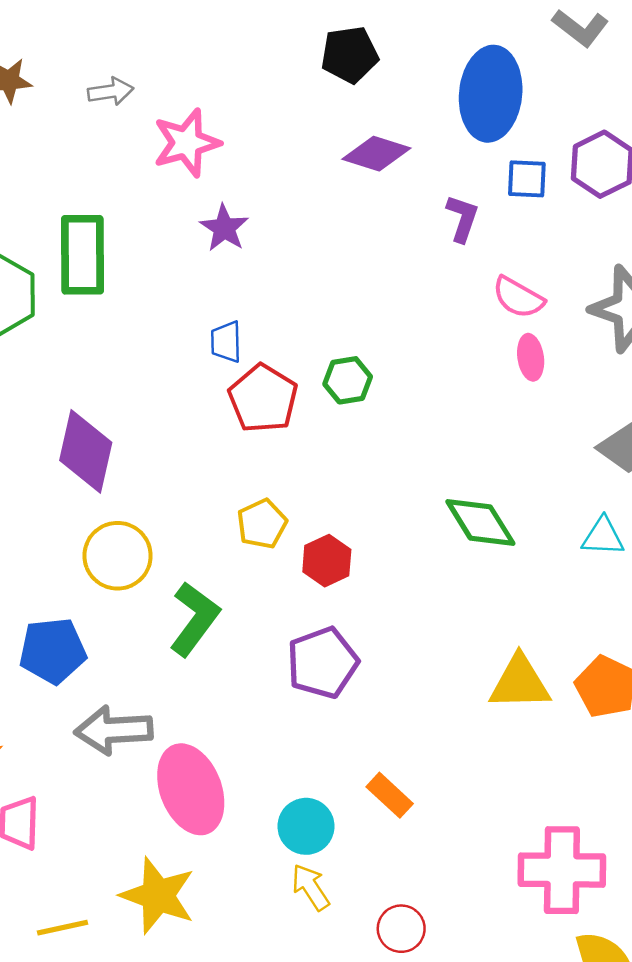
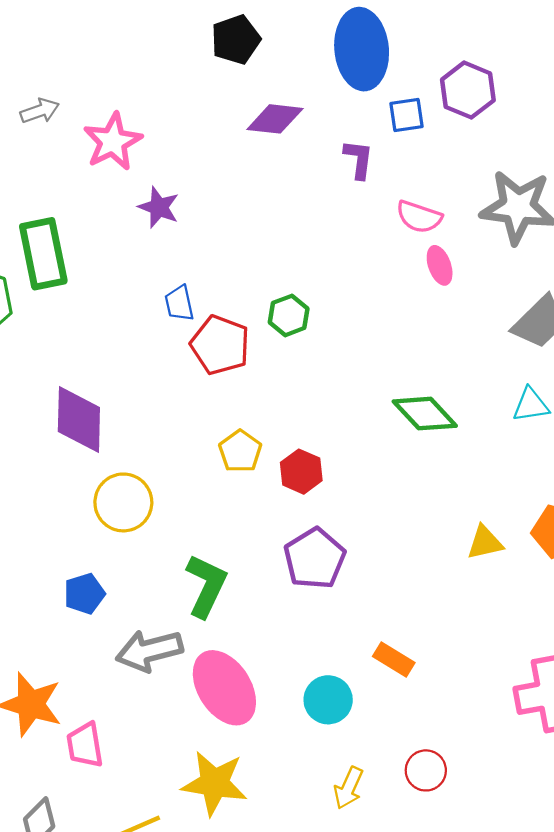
green L-shape: (195, 619) -> (206, 586), moved
blue pentagon: (53, 651) -> (84, 594), size x0.7
yellow triangle: (520, 683) -> (485, 543), size x0.7
yellow arrow: (311, 887) -> (349, 788), moved, turned -111

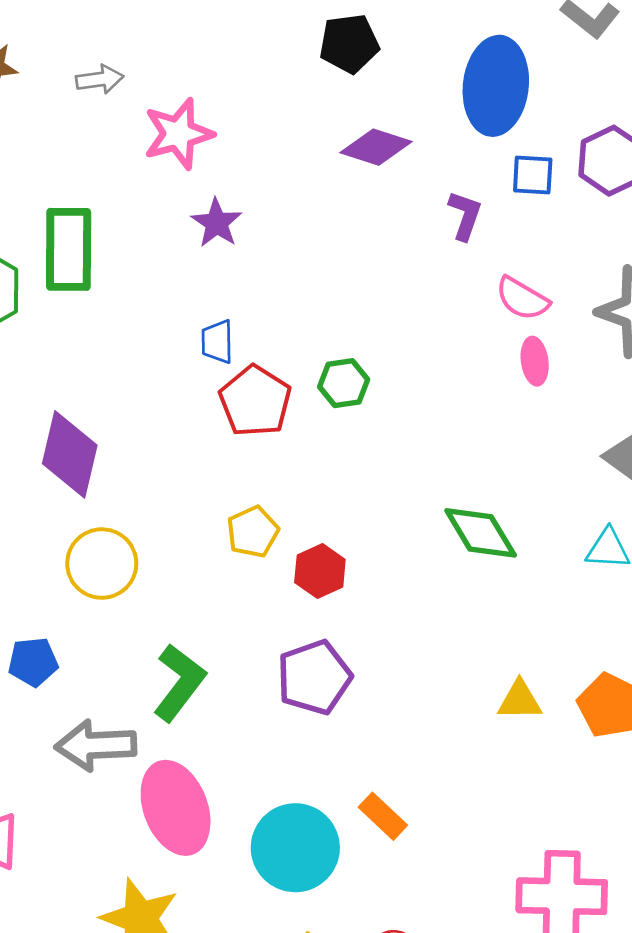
cyan circle: (328, 700) -> (295, 848), size x1.5

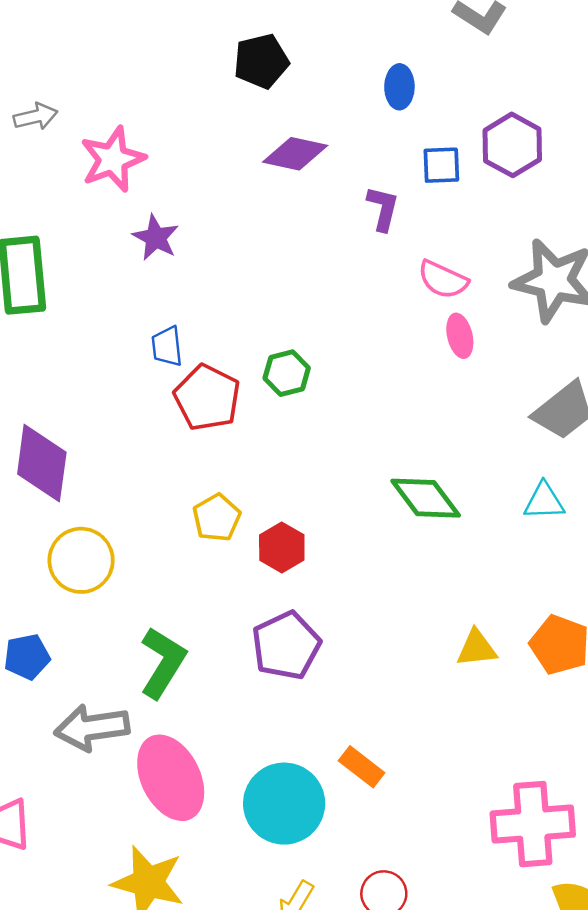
blue ellipse: (496, 86) -> (399, 87), size x0.5

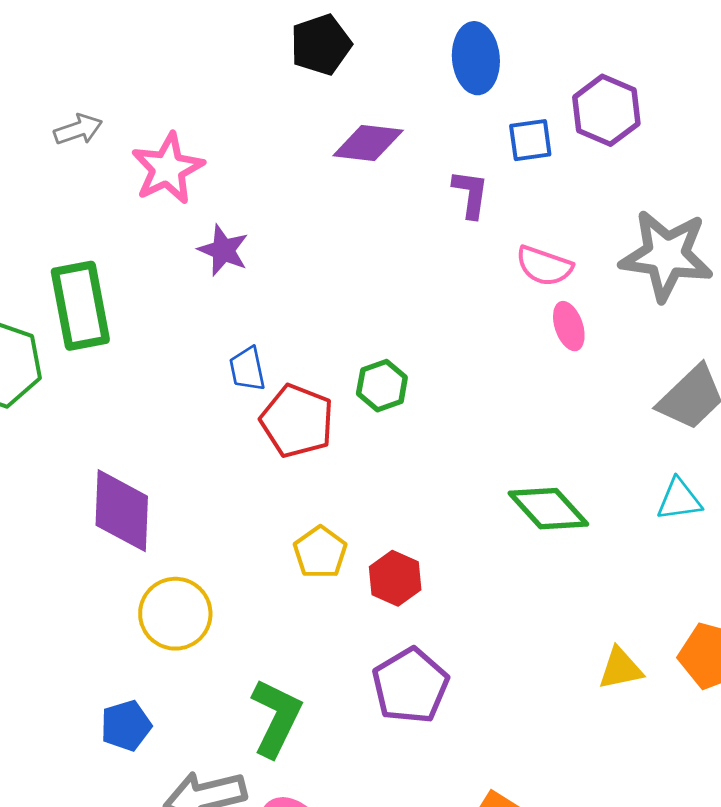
blue ellipse: (399, 87) -> (476, 58), size x1.4

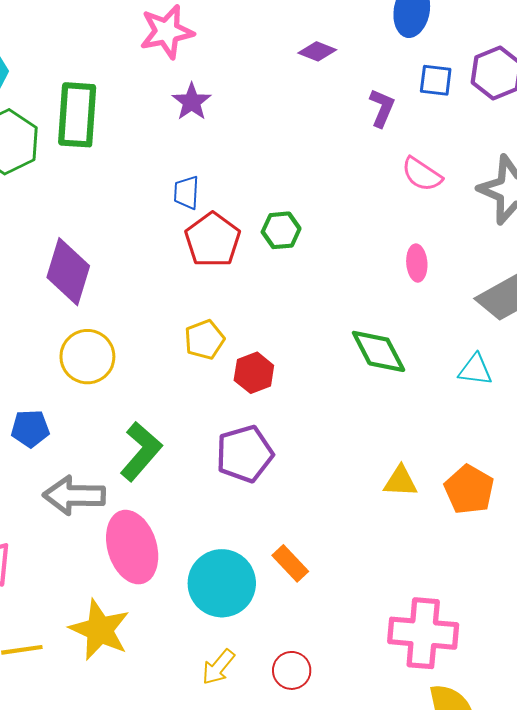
purple diamond: (368, 143) -> (317, 51), size x0.7
pink ellipse: (569, 326) -> (417, 263), moved

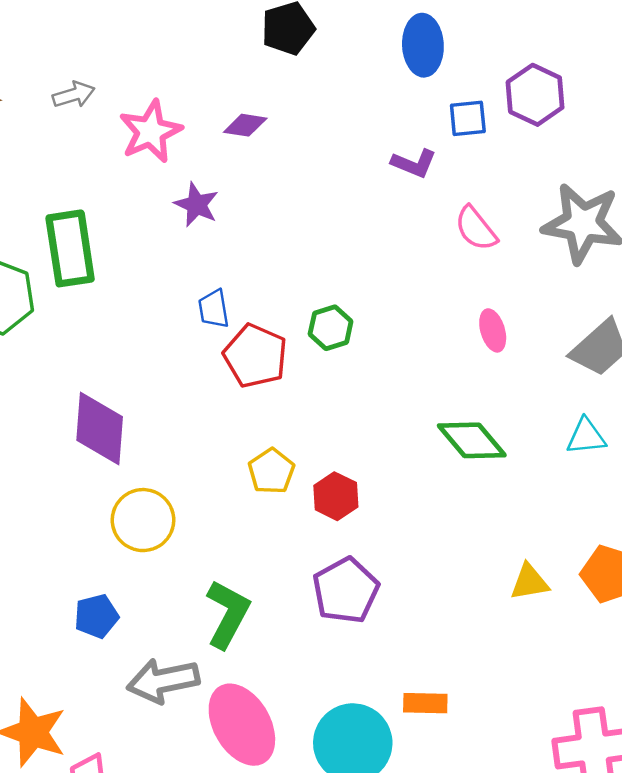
purple diamond: (317, 51) -> (245, 125), moved
purple L-shape: (382, 108) -> (414, 163), turned 102
pink semicircle: (422, 174) -> (476, 229), turned 30
orange rectangle: (290, 563) -> (425, 703), turned -33

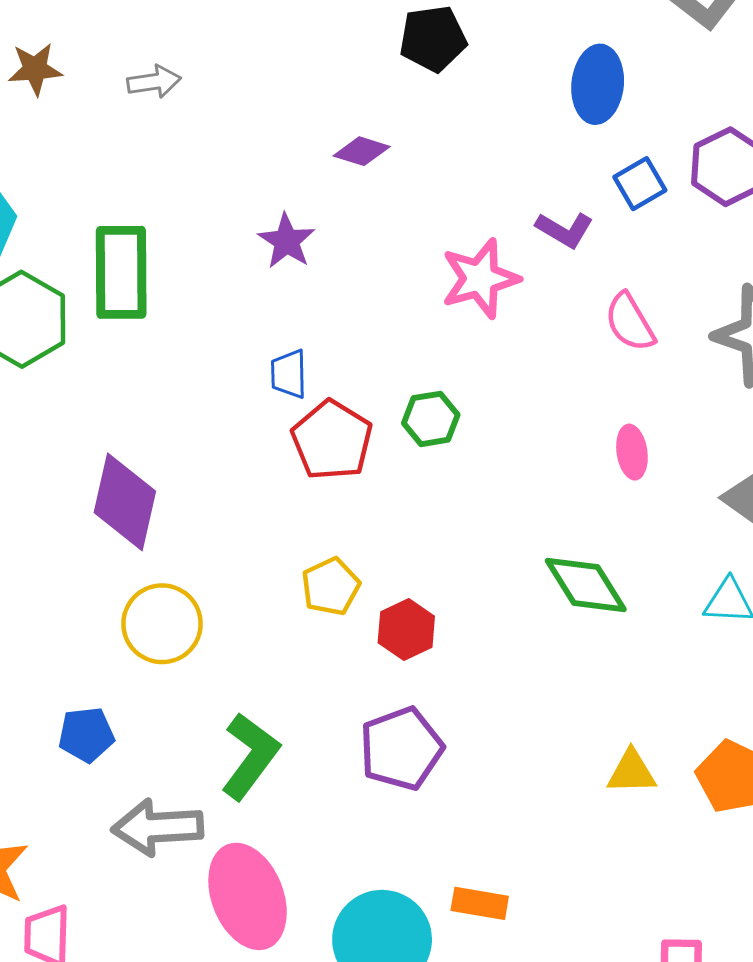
blue square: (468, 118) -> (640, 184), turned -33
pink star: (151, 132) -> (480, 279), moved

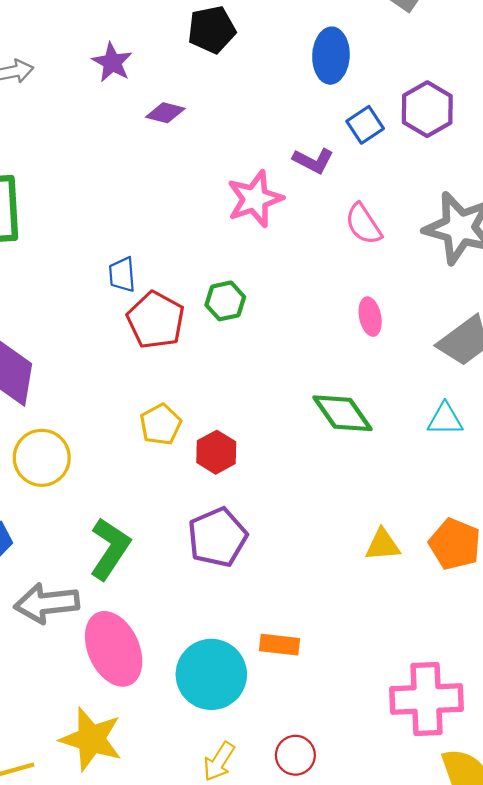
purple star: (287, 241) -> (112, 62), moved

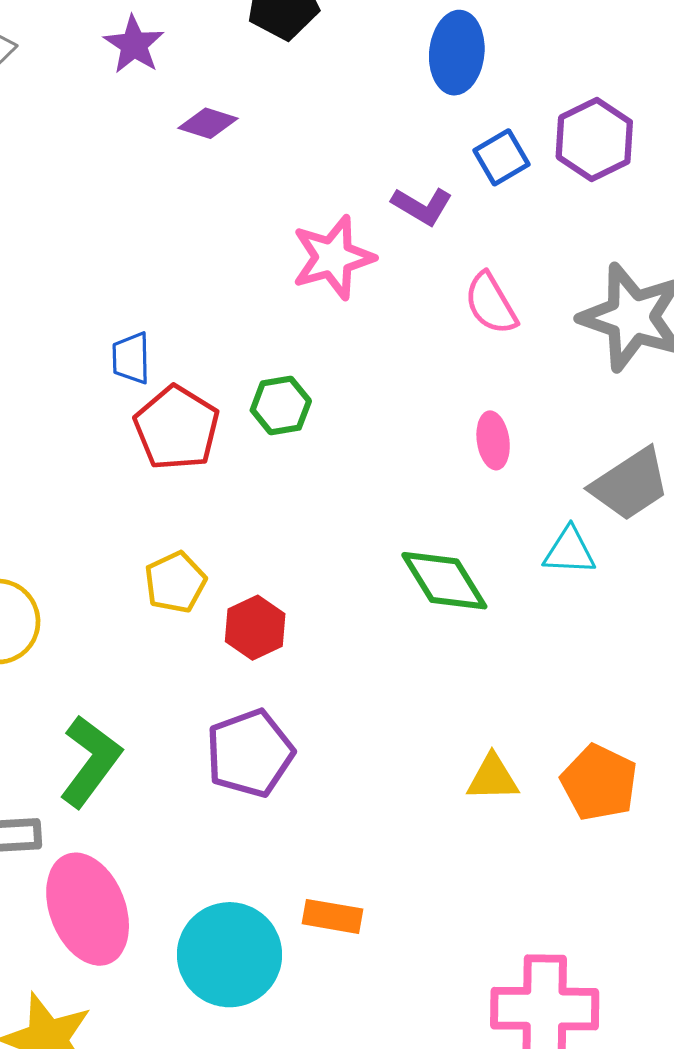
cyan triangle: (445, 419) -> (569, 551), moved

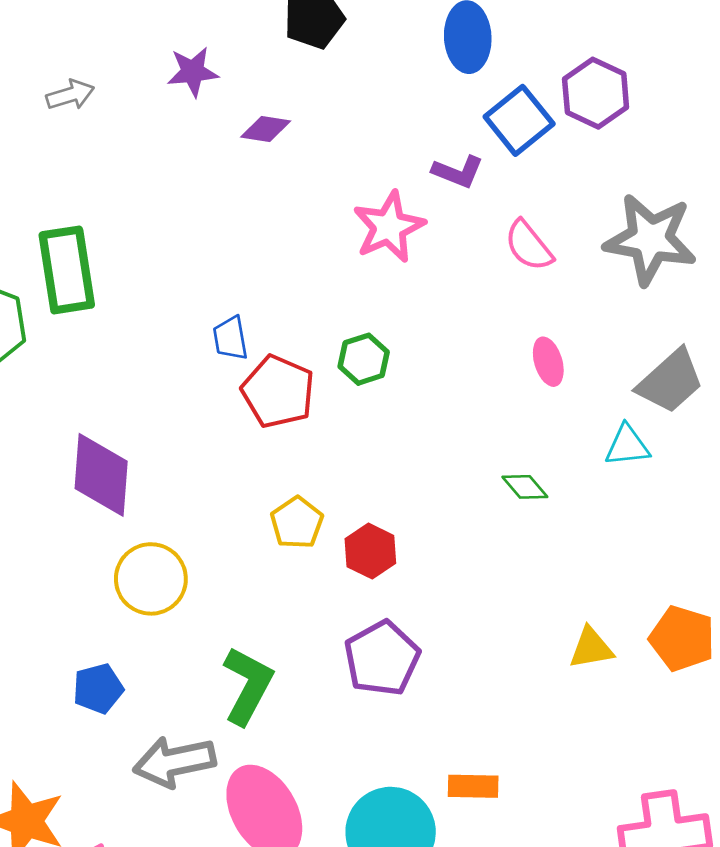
purple star: (134, 45) -> (193, 72), turned -30
blue square: (501, 157) -> (519, 120), size x1.4
green diamond: (444, 581) -> (525, 487), size x0.6

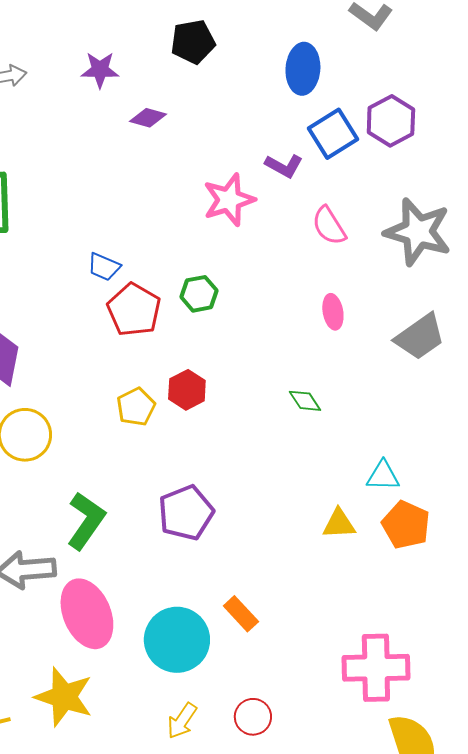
blue trapezoid: (230, 338) -> (104, 267), turned -64
cyan triangle: (627, 446) -> (383, 476), moved
red hexagon: (370, 551) -> (187, 390), moved
orange rectangle: (473, 786) -> (241, 614), turned 39

